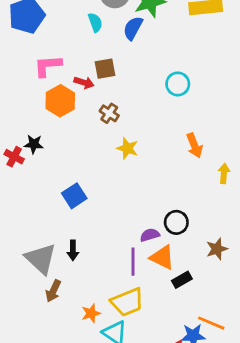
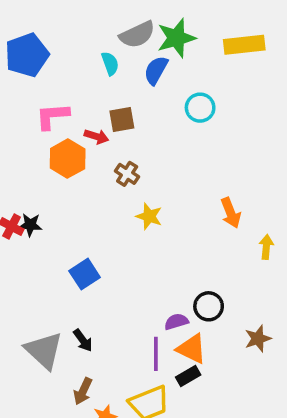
cyan circle: (178, 84) -> (200, 108), moved
black star: (34, 144) -> (30, 225), moved
black arrow: (73, 250) -> (83, 340), turned -36
black rectangle: (182, 280) -> (188, 376), moved
brown arrow: (53, 291) -> (83, 391), moved

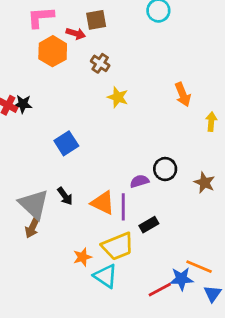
brown star: (258, 339) -> (204, 183), moved, turned -30
orange triangle: (192, 349) -> (103, 203), moved
brown arrow: (83, 391) -> (32, 227), moved

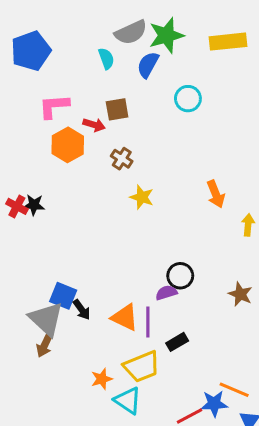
blue square: (66, 143) -> (63, 296), moved, turned -35
black circle: (165, 169) -> (180, 276), moved

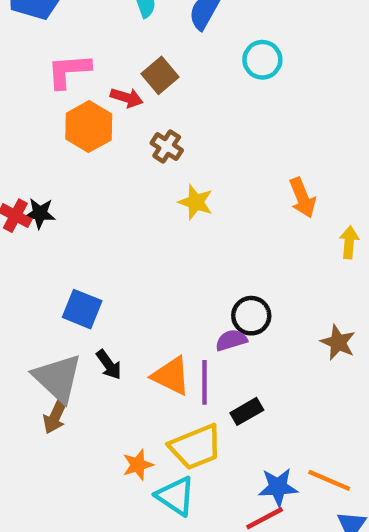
brown square: (117, 109) -> (160, 75), turned -30
blue square: (63, 296) -> (82, 309), moved
blue star: (214, 404) -> (278, 487), moved

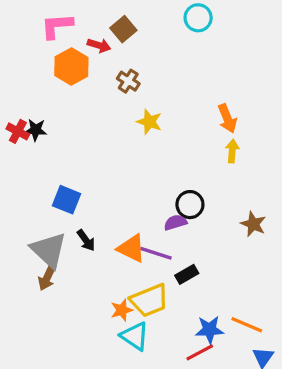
yellow arrow: (349, 242) -> (232, 151), moved
purple line: (205, 382) -> (156, 253), turned -72
orange star: (138, 465) -> (122, 310), moved

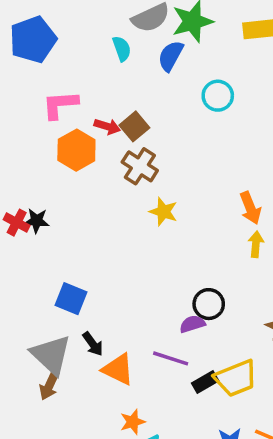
brown square: (123, 29) -> (134, 126), moved
brown cross: (128, 81) -> (140, 166), size x1.4
orange triangle: (131, 248) -> (118, 369), moved
yellow trapezoid: (149, 300) -> (236, 378), moved

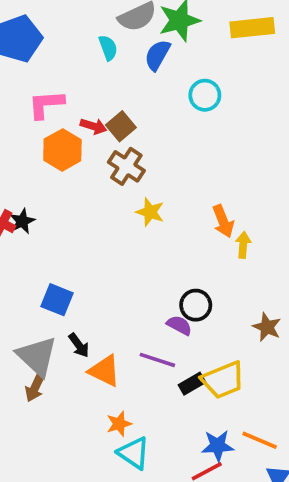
orange arrow: (250, 208) -> (223, 221), moved
black star: (37, 221) -> (22, 221), turned -30
purple semicircle: (192, 324) -> (179, 325), turned 45

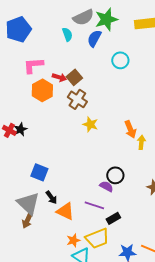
yellow trapezoid: (223, 380) -> (97, 238), moved

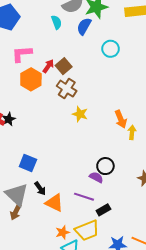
red arrow: (59, 77) -> (48, 66), turned -72

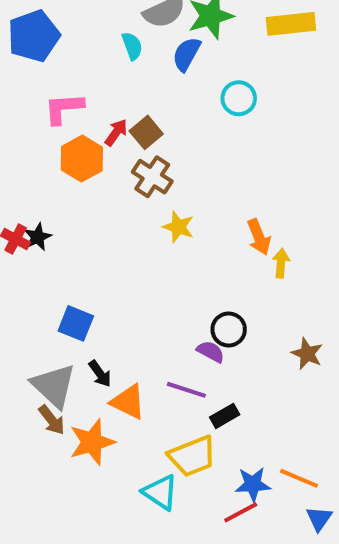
brown arrow: (16, 212) -> (52, 420), turned -63
orange star: (63, 232) -> (92, 442), moved, size x1.6

